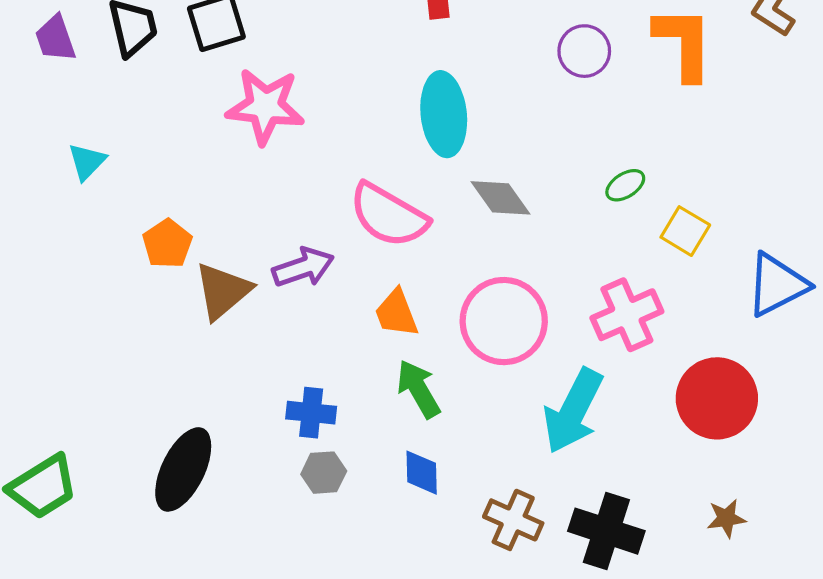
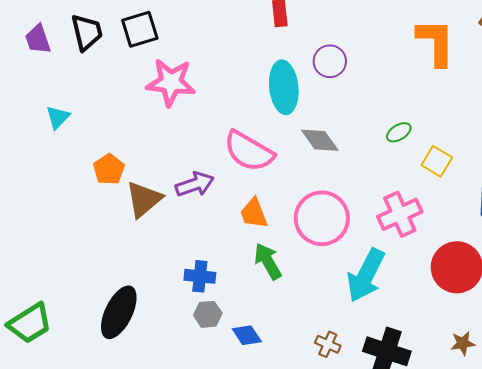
purple circle: (584, 51) -> (330, 61), moved
blue diamond: (422, 473) -> (247, 335), moved, turned -32
brown cross: (513, 520) -> (328, 344), size x0.7

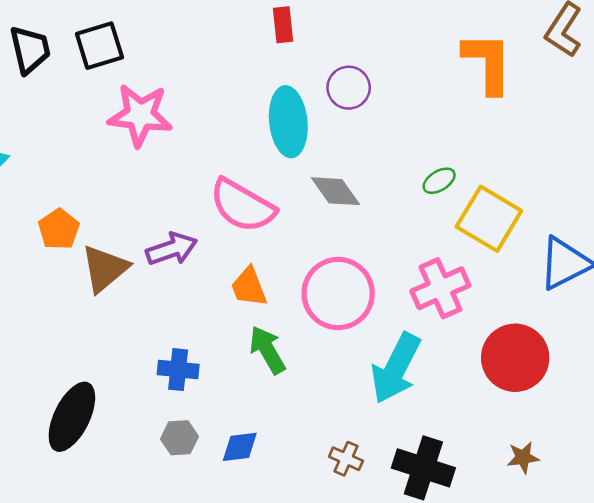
yellow square: (437, 161) -> (489, 219), size x1.6
gray hexagon: (208, 314) -> (179, 438), moved
blue diamond: (247, 335) -> (240, 447), turned -64

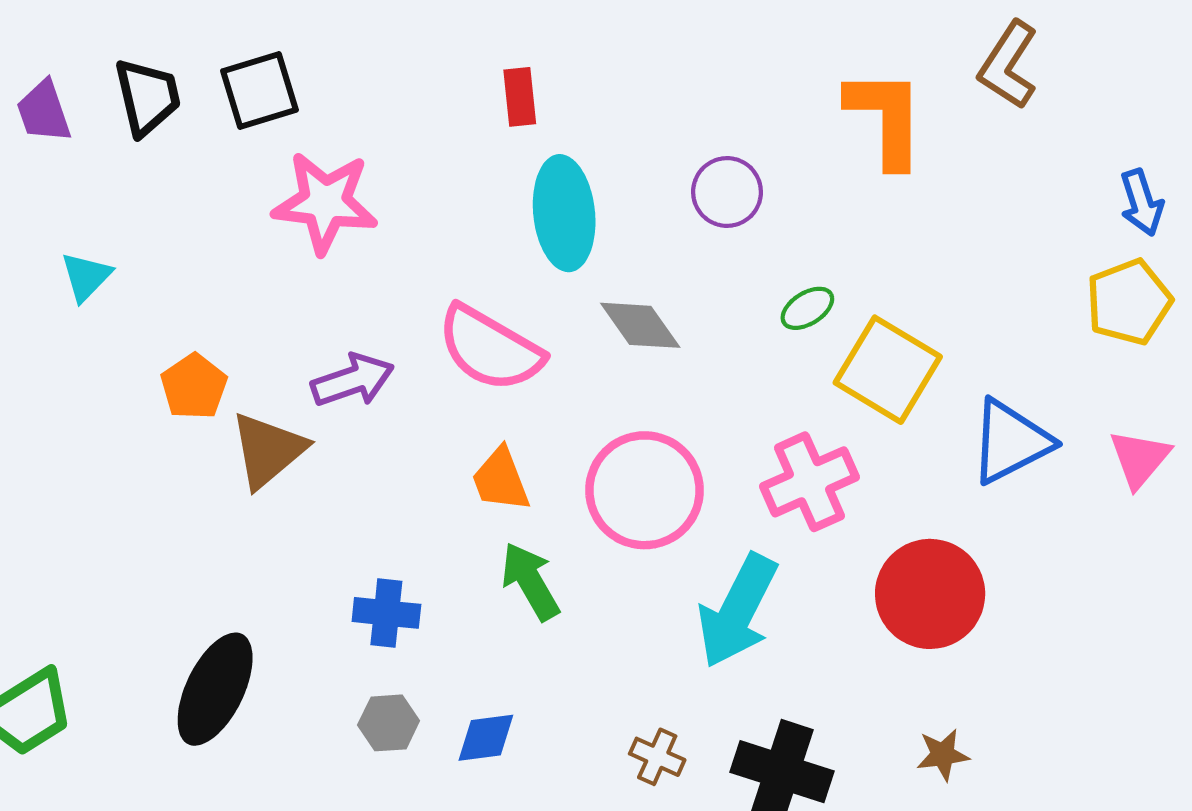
red rectangle: (283, 25) -> (520, 97), moved
purple circle: (349, 88) -> (727, 192), moved
purple arrow: (172, 249) -> (353, 380), moved

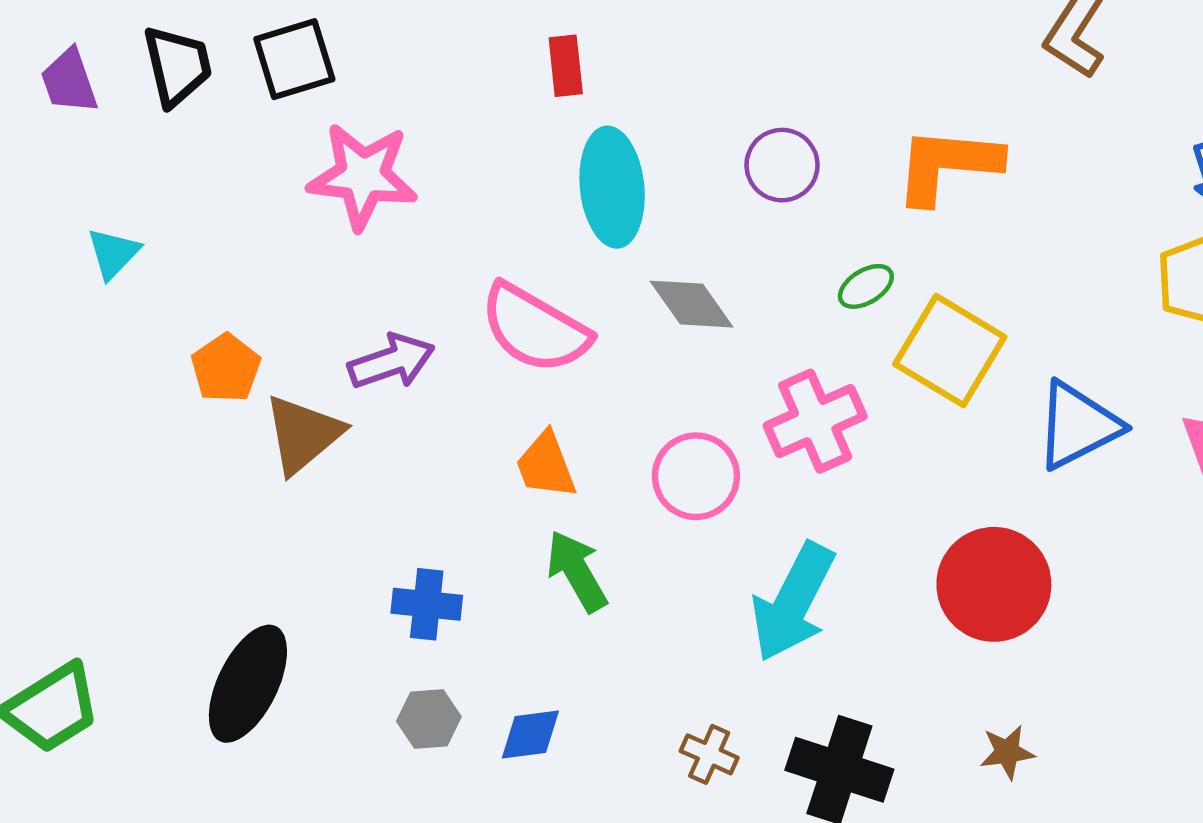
orange L-shape: (886, 118) -> (948, 165), moved, turned -85
pink cross: (810, 482) -> (815, 421), moved
pink circle: (645, 490) -> (696, 476), size x0.7

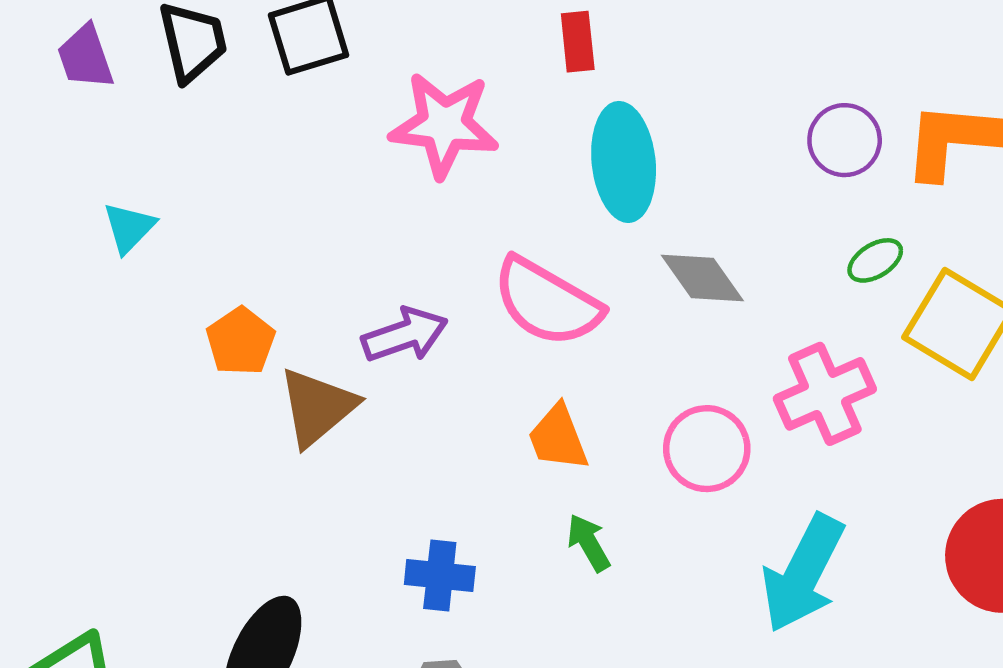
purple circle: (782, 165) -> (845, 140), moved
pink star: (363, 176) -> (444, 125), moved
green arrow: (577, 571) -> (589, 543), size x0.7

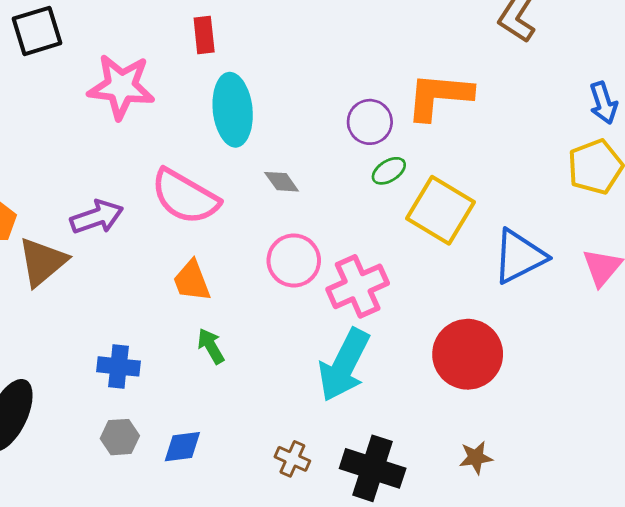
purple circle: (845, 140) -> (370, 122), moved
gray diamond: (702, 278) -> (282, 182), size x0.7
pink cross: (825, 394) -> (358, 286), moved
pink circle: (707, 449) -> (294, 260), moved

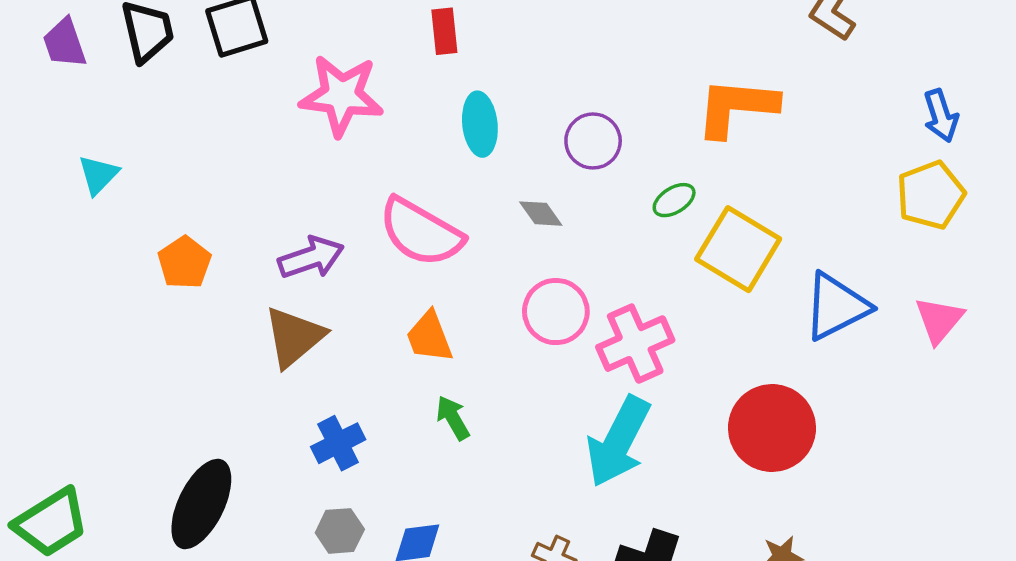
cyan ellipse: (233, 110) -> (480, 124), size x0.7
purple circle: (370, 122) -> (593, 141), moved
brown triangle: (42, 262) -> (294, 337), moved
blue cross: (119, 366) -> (338, 443), turned -33

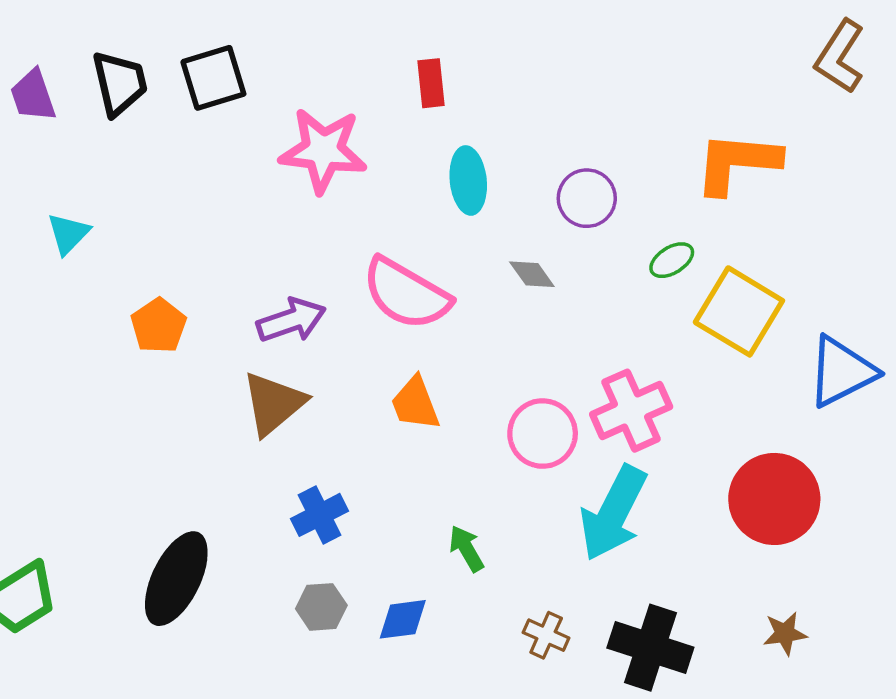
pink circle: (556, 312) -> (543, 434), moved
green arrow: (453, 418) -> (466, 549), moved

